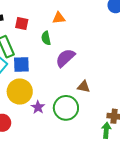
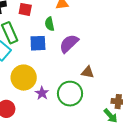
blue square: (21, 64) -> (38, 43), moved
green arrow: (106, 130) -> (110, 116), turned 133

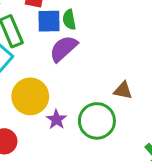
blue square: (38, 43) -> (49, 21), moved
purple semicircle: (69, 44) -> (63, 49), moved

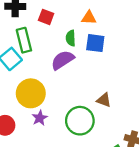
blue square: (49, 21) -> (95, 43), moved
purple star: (56, 120) -> (40, 118), moved

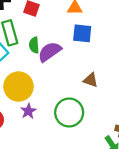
green semicircle: (71, 38) -> (34, 45), moved
brown triangle: (104, 100) -> (91, 80), moved

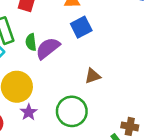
blue square: (82, 33) -> (81, 27), turned -30
brown triangle: (91, 80) -> (93, 76), turned -35

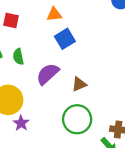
purple semicircle: (48, 48) -> (48, 74), moved
green circle: (72, 111) -> (77, 119), moved

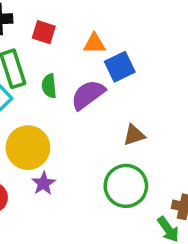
orange triangle: (54, 14) -> (94, 44), moved
purple semicircle: (48, 74) -> (88, 95), moved

